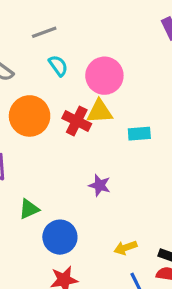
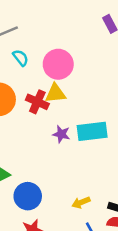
cyan rectangle: (139, 134) -> (92, 131), moved, size x1.6
purple star: (100, 185) -> (61, 134), moved

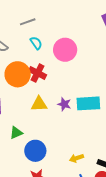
yellow triangle: (55, 93) -> (39, 104), moved
red cross: (37, 102) -> (38, 73), moved

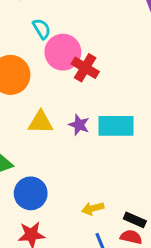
pink circle: (65, 50) -> (63, 52), moved
red cross: (38, 73) -> (85, 68), moved

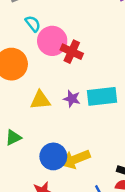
blue circle: (31, 193) -> (53, 156), moved
yellow arrow: (93, 208) -> (75, 159), moved, size x1.6

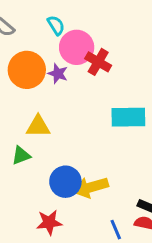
purple star: (72, 99) -> (58, 74), moved
yellow triangle: (40, 100) -> (38, 126), moved

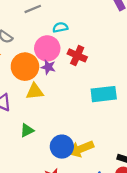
cyan semicircle: (56, 25) -> (60, 27), moved, turned -64
pink circle: (77, 47) -> (47, 48), moved
yellow triangle: (38, 126) -> (35, 91), moved

